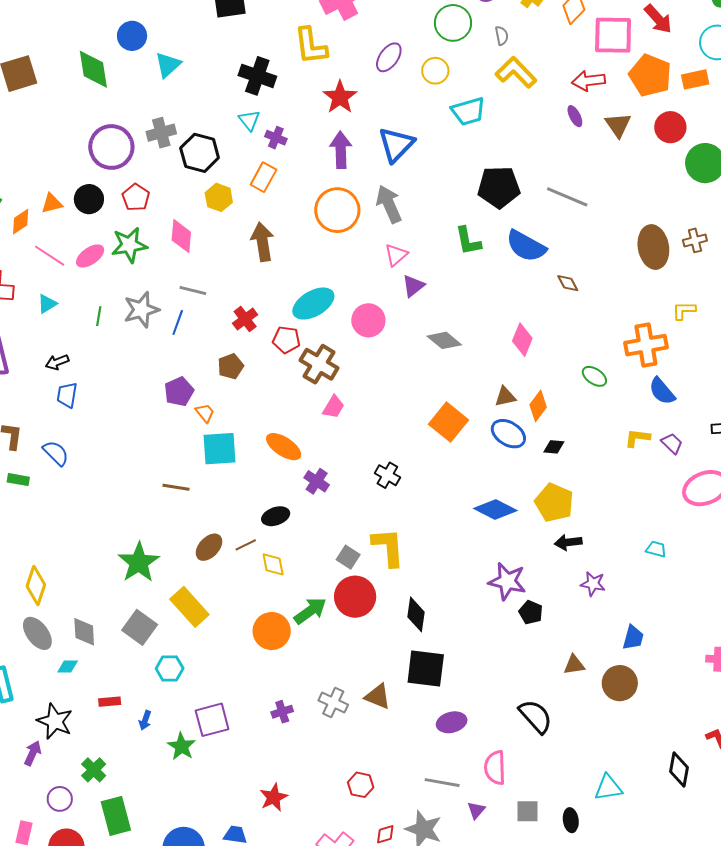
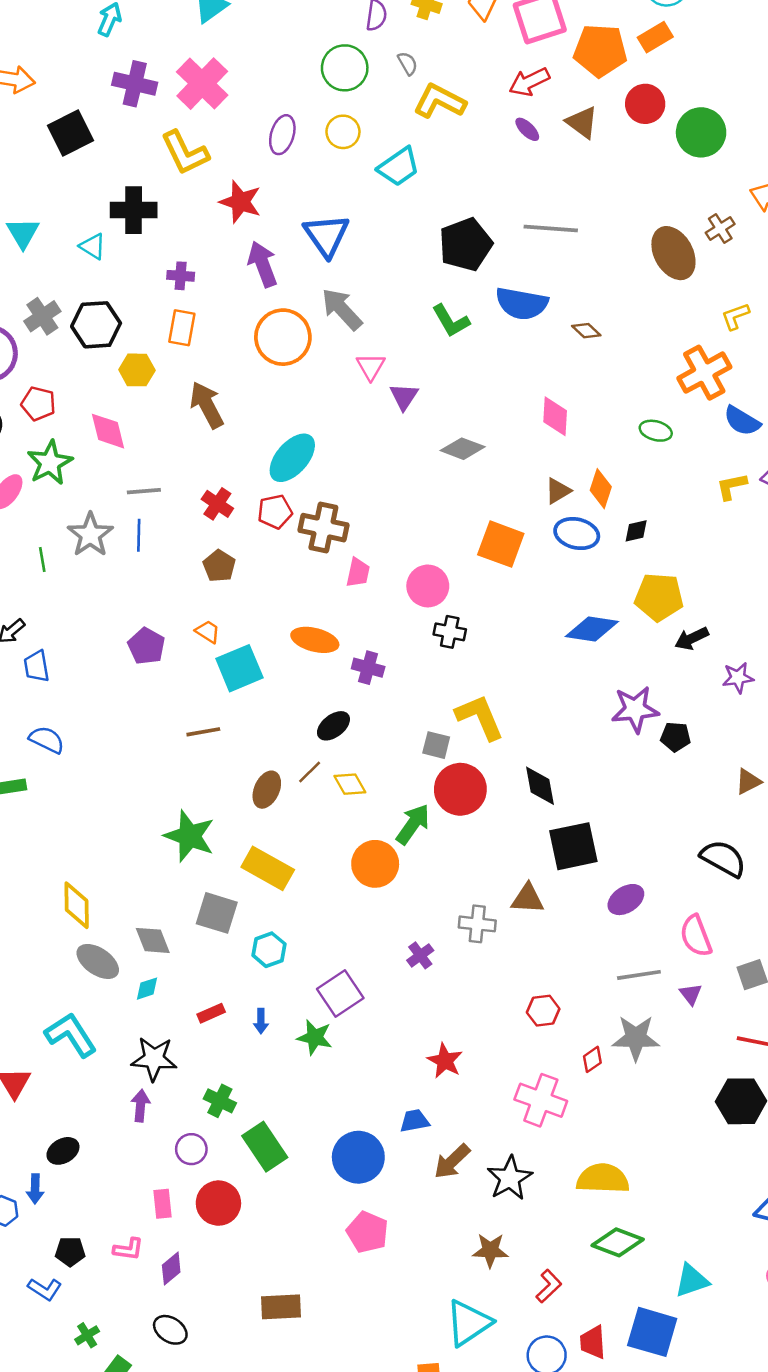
cyan triangle: (249, 120) -> (93, 246), moved
pink circle: (368, 320) -> (428, 586), moved
purple pentagon: (179, 392) -> (146, 646), moved

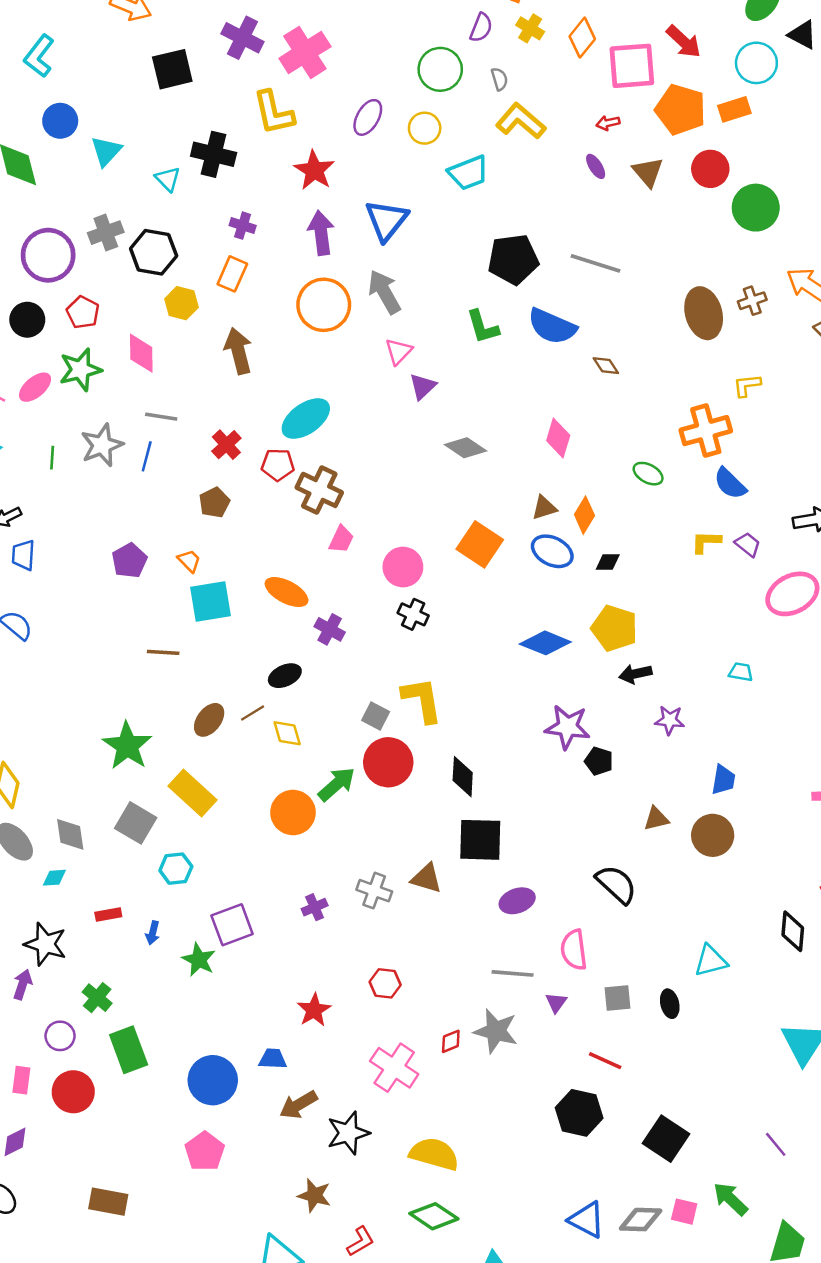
red arrow: (529, 82) -> (608, 123), size x0.6
red hexagon: (543, 1011) -> (385, 983), moved

